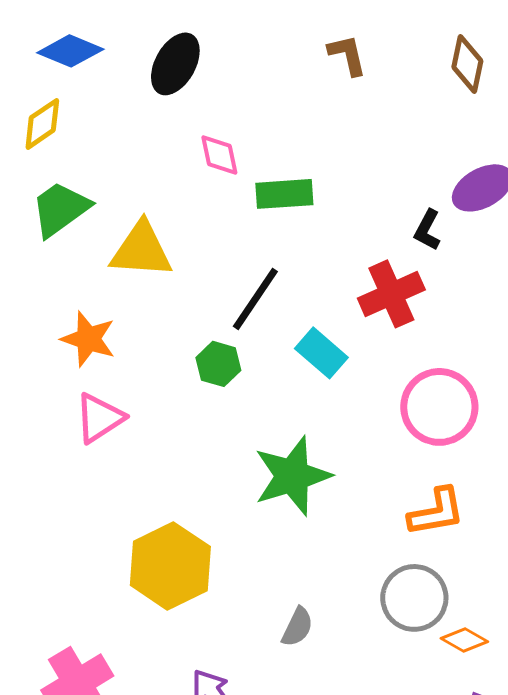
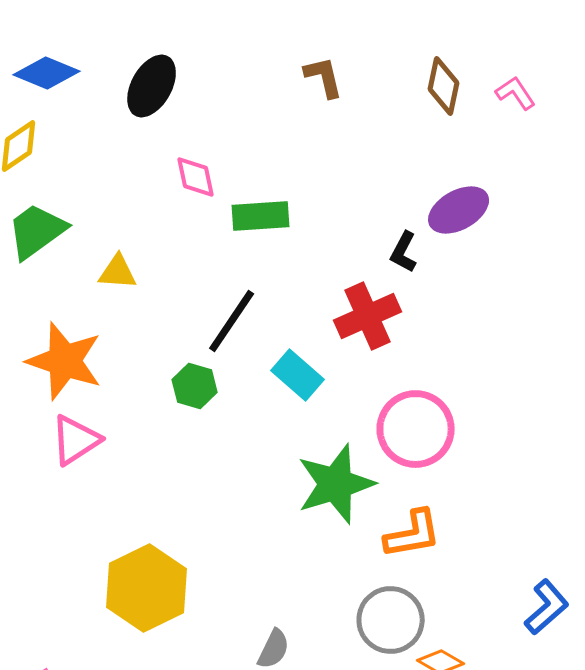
yellow triangle: (141, 250) -> (118, 272), size x0.6
orange star: (88, 339) -> (65, 361), size x1.4
green star: (292, 476) -> (336, 484), moved

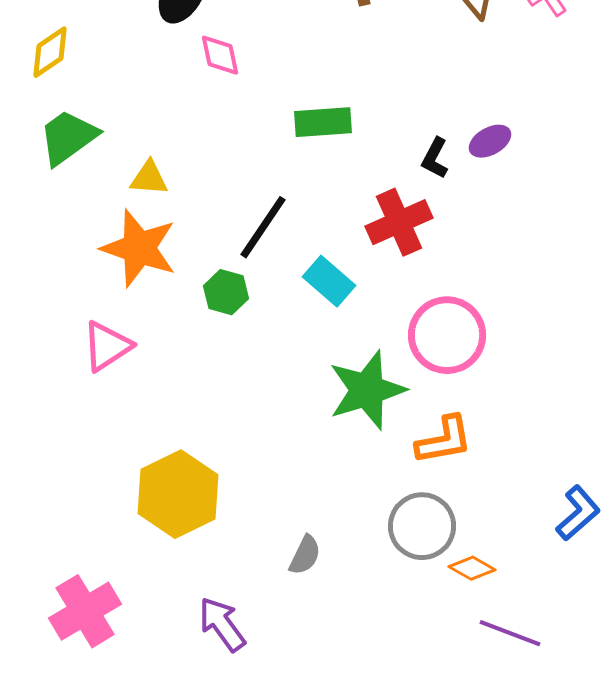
pink diamond: (196, 177) -> (220, 55), moved
purple ellipse: (459, 210) -> (490, 141), moved, size x0.7
green rectangle: (261, 216) -> (323, 122), moved
orange star: (65, 361) -> (139, 248), moved

